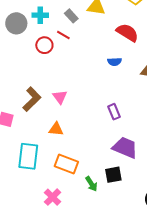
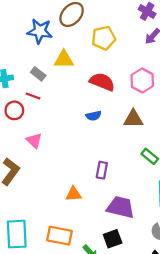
pink triangle: (60, 97) -> (34, 141), moved
purple rectangle: (114, 112) -> (102, 170), turned 42
orange triangle: (56, 129) -> (74, 194), moved

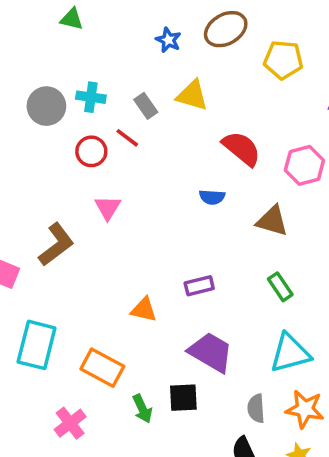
blue star: (40, 31) -> (168, 40), size x0.6
yellow pentagon: (104, 38) -> (283, 60), moved
purple rectangle: (102, 170) -> (199, 286), turned 49

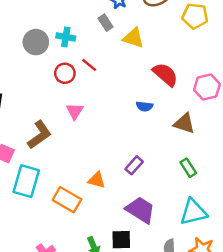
gray rectangle: (146, 106) -> (106, 23), moved
purple rectangle: (199, 286) -> (134, 165), turned -36
cyan rectangle: (37, 345) -> (26, 181), moved
orange rectangle: (102, 368) -> (67, 200), moved

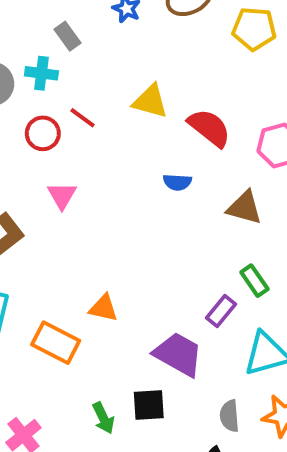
gray rectangle: (106, 23) -> (68, 36), moved
yellow triangle: (133, 38) -> (150, 101), moved
purple rectangle: (134, 165) -> (221, 311), moved

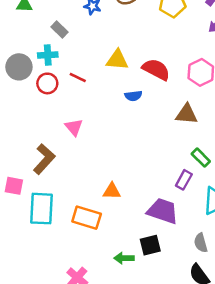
red circle: (43, 133) -> (47, 83), moved
blue semicircle: (177, 182) -> (133, 96), moved
green arrow: (103, 418) -> (124, 258), turned 126

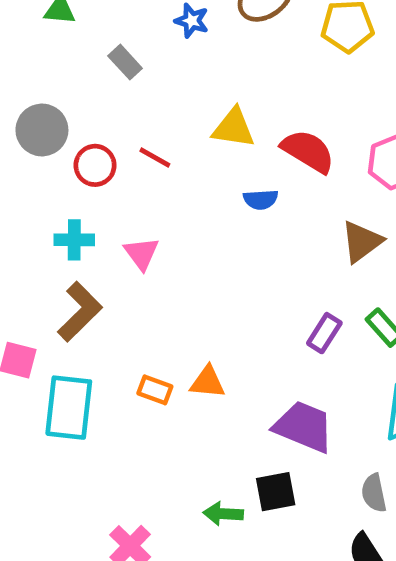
cyan cross: (48, 55) -> (74, 240), moved
brown triangle: (187, 114) -> (362, 242), turned -45
purple rectangle: (184, 180) -> (324, 333), moved
orange rectangle: (87, 218) -> (155, 390), moved, size x0.6

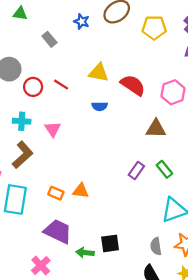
blue semicircle: (261, 200) -> (100, 106), moved
brown triangle: (362, 242) -> (156, 129), turned 35
purple trapezoid: (304, 427) -> (58, 231), moved

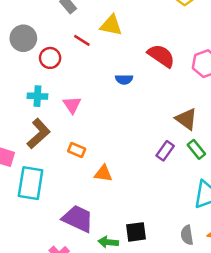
yellow triangle: (99, 73) -> (111, 25), moved
red line: (61, 85) -> (82, 40), moved
brown triangle: (156, 129) -> (186, 119), moved, turned 35
orange rectangle: (56, 193) -> (77, 150), moved

